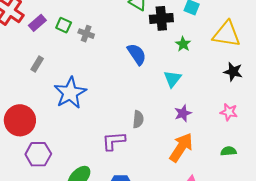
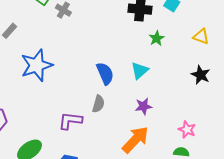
yellow triangle: (227, 34) -> (201, 37), size x0.6
blue semicircle: (137, 54) -> (105, 73), moved
pink star: (229, 112) -> (187, 130), moved

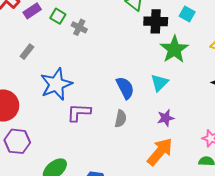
green star: (157, 38) -> (174, 49), size x1.8
purple L-shape: (70, 121) -> (79, 112), moved

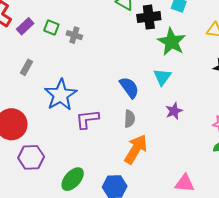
orange arrow: (160, 152) -> (136, 149), moved

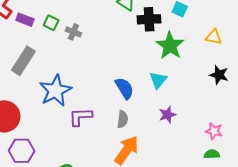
purple rectangle: (25, 26) -> (25, 20), turned 60
gray rectangle: (26, 67) -> (23, 61), size x1.8

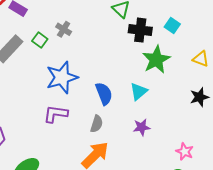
green square: (51, 23) -> (40, 40), moved
black star: (219, 75) -> (199, 97), turned 30
blue star: (55, 91) -> (62, 77), moved

